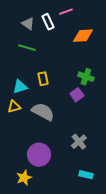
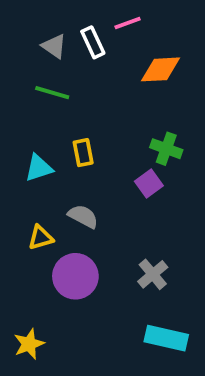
yellow triangle: (14, 107) -> (41, 238), moved
gray semicircle: (43, 112) -> (83, 216), size x0.7
purple circle: (39, 155) -> (75, 276), moved
cyan rectangle: (86, 175) -> (166, 338), size x1.5
yellow star: (24, 178) -> (29, 344), moved

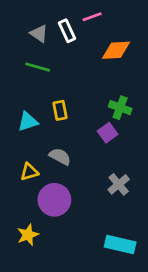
gray cross: (153, 274) -> (119, 184), moved
yellow star: (29, 344) -> (28, 235), moved

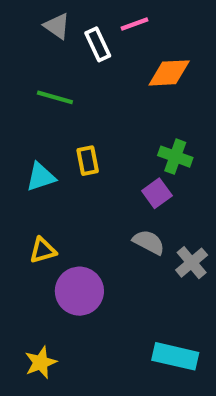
gray triangle: (39, 34) -> (57, 26), moved
gray semicircle: (60, 156) -> (149, 242), moved
gray cross: (119, 184) -> (192, 263), moved
yellow star: (28, 235) -> (41, 362), moved

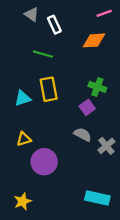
pink line: (134, 24) -> (104, 13), moved
green line: (55, 97) -> (43, 54), moved
yellow rectangle: (88, 161) -> (49, 89), size x1.5

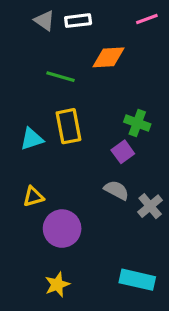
white rectangle: (54, 25) -> (78, 21), moved, turned -72
orange diamond: (94, 40) -> (108, 57), moved
yellow star: (23, 201) -> (57, 285), moved

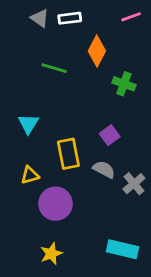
orange diamond: (108, 57) -> (97, 51), turned -60
green cross: (137, 123) -> (124, 84), moved
yellow rectangle: (68, 126) -> (68, 154), moved
cyan triangle: (32, 139) -> (28, 124), turned -40

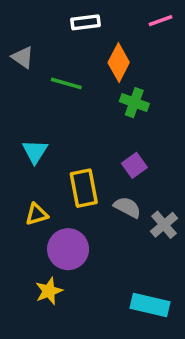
gray triangle: (40, 18) -> (23, 57), moved
green cross: (124, 84) -> (134, 103), moved
yellow star: (51, 254) -> (49, 291), moved

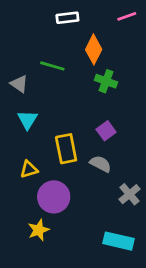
gray triangle: (23, 57) -> (19, 84), moved
gray cross: (164, 225) -> (129, 194), moved

